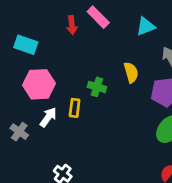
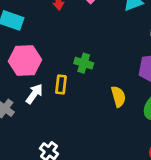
yellow semicircle: (131, 72) -> (118, 97), moved

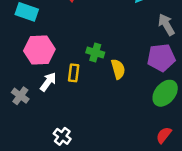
yellow semicircle: (118, 97) -> (118, 69), moved

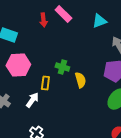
white arrow: (48, 82) -> (32, 100), moved

